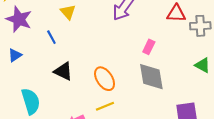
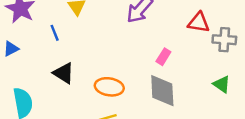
orange ellipse: (105, 79) -> (109, 87), turned -55

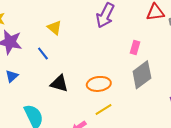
gray diamond: (162, 91) -> (142, 75), turned 72

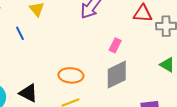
black triangle: (59, 83) -> (28, 93), moved

